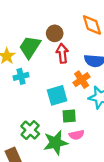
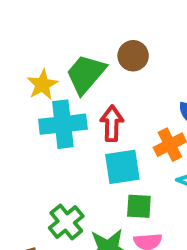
red arrow: (62, 53) -> (112, 124), moved
cyan cross: (21, 76) -> (63, 124), size x1.6

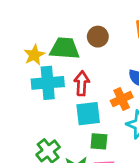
green trapezoid: (86, 74) -> (65, 48), turned 52

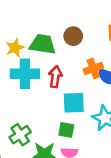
orange cross: (122, 99) -> (93, 68), moved
cyan square: (88, 114) -> (74, 103), moved

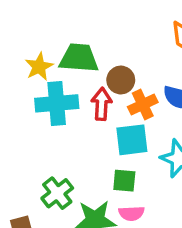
brown circle: (73, 36) -> (121, 80), moved
orange cross: (93, 68) -> (143, 105), moved

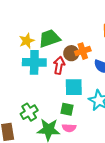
green trapezoid: (79, 58) -> (49, 38), turned -30
orange cross: (143, 105) -> (83, 51), moved

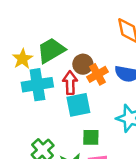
orange cross: (83, 51) -> (97, 74), moved
cyan square: (74, 87) -> (78, 105), moved

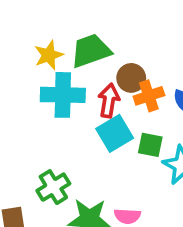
cyan square: (78, 105) -> (115, 133), turned -30
green square: (91, 137) -> (150, 145), moved

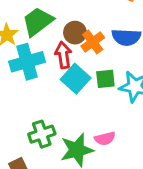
green cross: (53, 187) -> (42, 134), turned 30

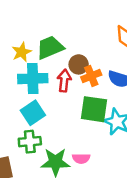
cyan square: (76, 79) -> (33, 113), moved
green square: (105, 79) -> (94, 109), size x1.6

